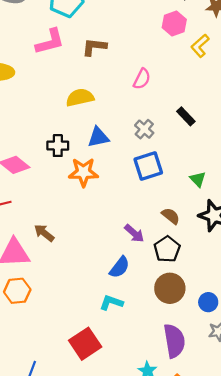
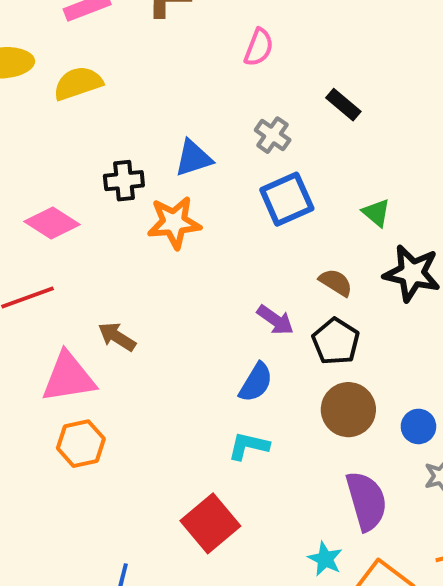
yellow semicircle: (80, 97) -> (78, 83), moved

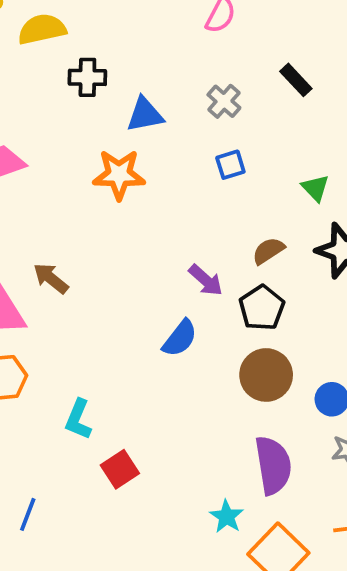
black cross: (124, 181) -> (87, 77), moved
blue square: (287, 199) -> (230, 165), size x0.6
brown semicircle: (336, 282) -> (268, 251), turned -72
cyan L-shape: (248, 446) -> (78, 419), moved, turned -87
red square: (210, 523) -> (120, 469), size x0.7

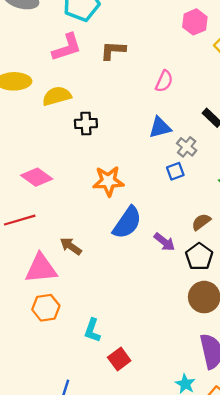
gray cross: (224, 101) -> (187, 147), moved
blue triangle: (145, 115) -> (160, 127), moved
blue semicircle: (180, 338) -> (127, 223), moved, size x1.4

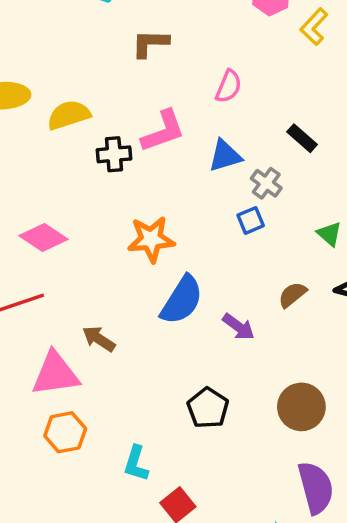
pink L-shape: (67, 47) -> (163, 131), moved
black pentagon: (199, 257) -> (208, 408), moved

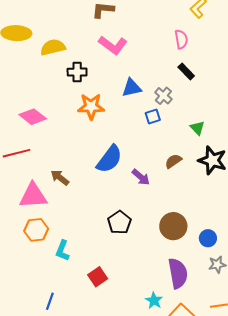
pink semicircle: (229, 86) -> (181, 39), moved, turned -36
pink L-shape: (163, 131) -> (113, 45), moved, turned 52
blue triangle: (225, 156) -> (132, 88), moved
orange star: (151, 239) -> (91, 106), moved
cyan L-shape: (136, 464) -> (62, 251), moved

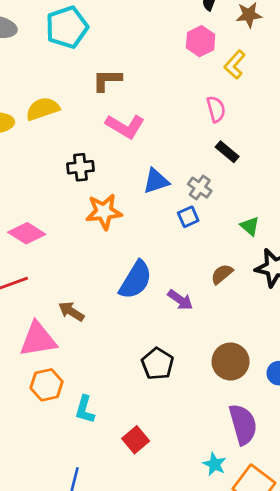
yellow semicircle: (53, 47) -> (43, 109), moved

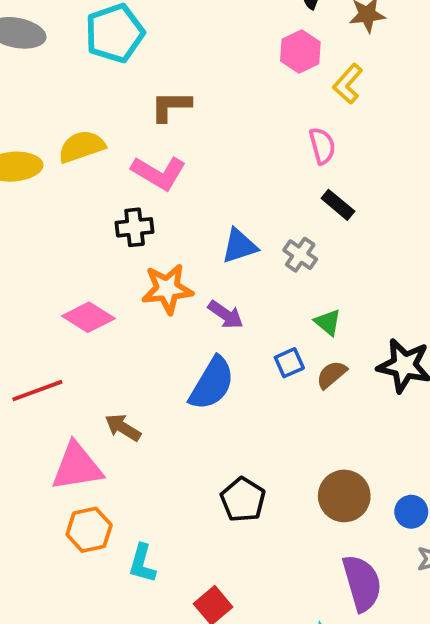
pink L-shape: (125, 126) -> (159, 173), moved
blue square: (188, 217) -> (289, 363), moved
green triangle: (250, 226) -> (328, 322), moved
pink diamond: (27, 233) -> (88, 317), moved
purple arrow: (180, 300) -> (226, 315), moved

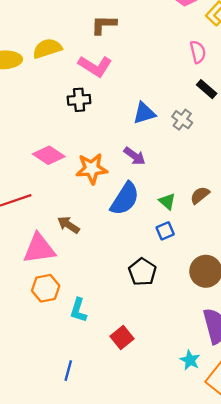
orange star: (167, 289) -> (92, 169), moved
green triangle: (328, 322) -> (167, 201), moved
blue square: (289, 363) -> (165, 231), moved

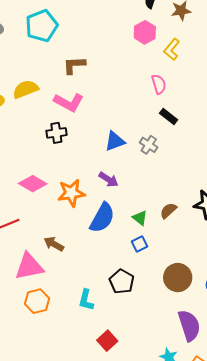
cyan L-shape: (78, 310) -> (86, 300), moved

